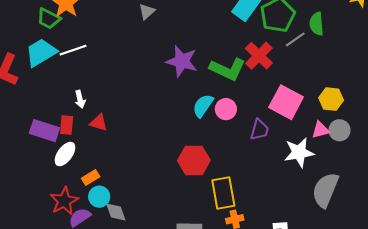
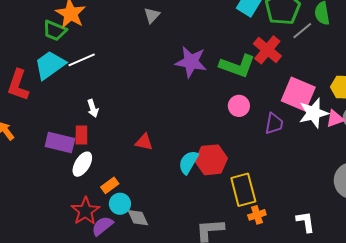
cyan semicircle: (203, 106) -> (188, 162), moved
red triangle: (99, 123) -> (144, 142), moved
white star: (299, 152) -> (314, 113), moved

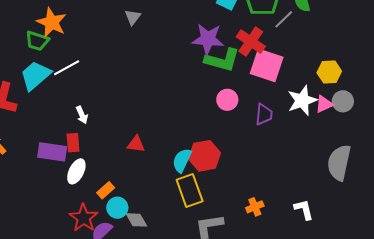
purple star: (191, 62) -> (208, 39), moved
pink square: (298, 94) -> (267, 65), moved
yellow rectangle: (243, 190) -> (190, 191), moved

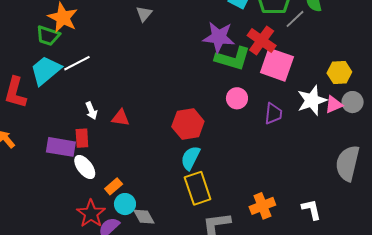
red triangle: (136, 144) -> (121, 118), moved
red hexagon: (205, 156) -> (188, 124), moved
white ellipse: (76, 171) -> (85, 167), turned -65
orange cross: (255, 207) -> (262, 206), size x1.4

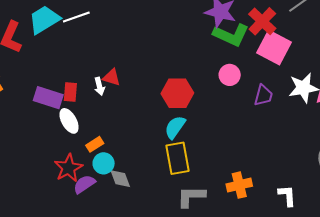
white arrow: (91, 111) -> (99, 86), moved

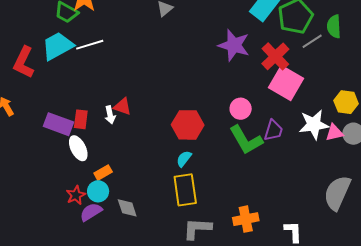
green L-shape: (231, 35) -> (246, 140), moved, turned 33
cyan semicircle: (175, 127) -> (184, 159), size x0.7
cyan circle: (104, 163) -> (98, 191), moved
red star: (68, 168) -> (76, 195), size x0.7

